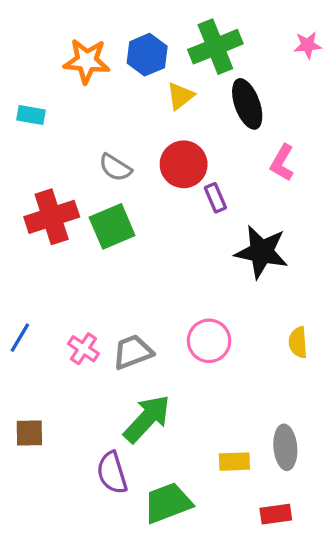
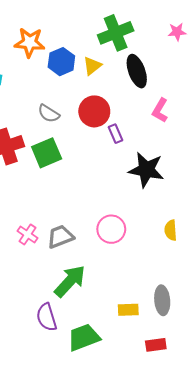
blue hexagon: (147, 55) -> (61, 62), moved

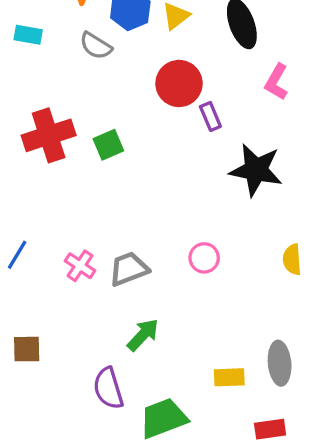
gray semicircle: (49, 114) -> (96, 46), moved
green square: (47, 153) -> (108, 145), size x0.7
pink circle: (111, 229) -> (204, 258), size x0.7
green arrow: (70, 281) -> (143, 335), size x0.7

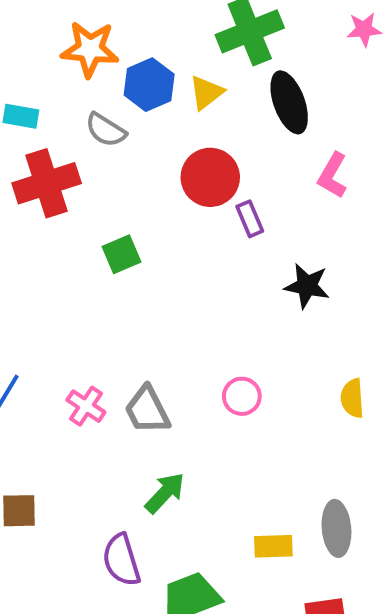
red cross: (49, 135) -> (47, 183), moved
black star: (256, 170) -> (307, 286), size x0.7
gray trapezoid: (129, 269) -> (147, 410), turned -96

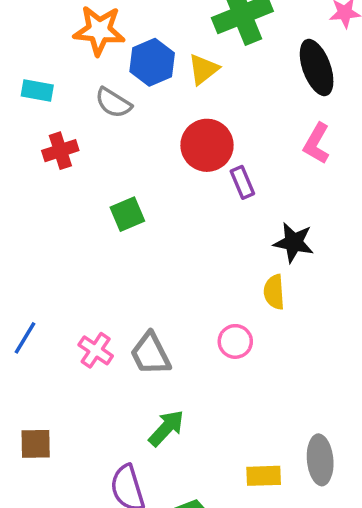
black ellipse: (289, 102) -> (317, 67), moved
red cross: (47, 183) -> (60, 151), size x0.6
yellow semicircle: (352, 398) -> (274, 292), moved

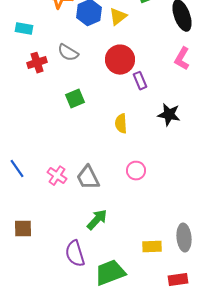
gray semicircle: (113, 103) -> (68, 53), moved
yellow semicircle: (274, 292) -> (121, 124), moved
blue line: (25, 338) -> (17, 169), turned -66

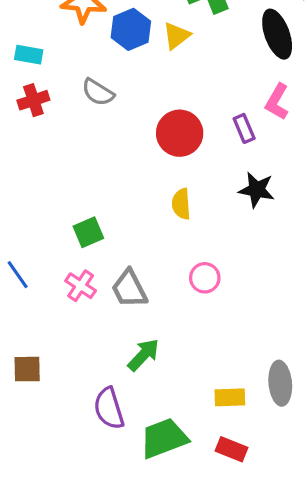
red circle: (120, 60) -> (180, 133), moved
red cross: (37, 63) -> (33, 100), moved
purple rectangle: (140, 81) -> (244, 128), moved
green square: (75, 99) -> (88, 232), moved
red rectangle: (178, 280) -> (232, 449), moved, turned 30

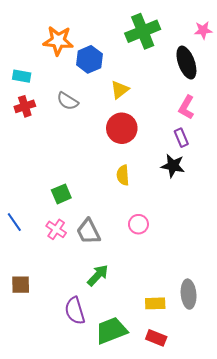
yellow triangle: (176, 36) -> (120, 90), moved
purple rectangle: (244, 128) -> (181, 138), moved

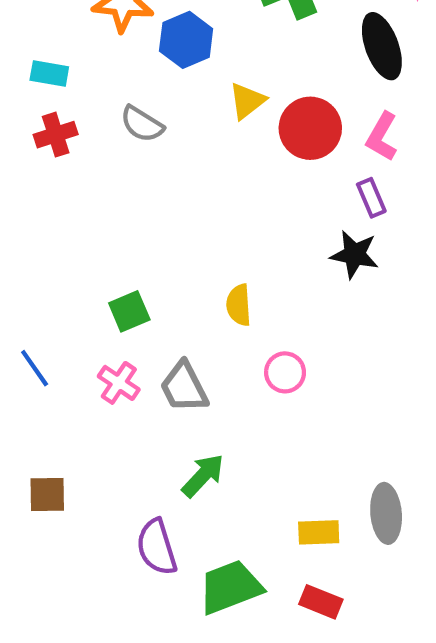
red circle: (122, 128) -> (310, 128), moved
yellow semicircle: (123, 175) -> (239, 305), moved

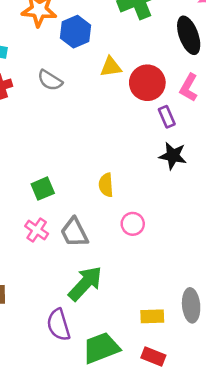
yellow triangle: (247, 101) -> (111, 67), turned 30
purple rectangle: (371, 198) -> (167, 117), moved
green arrow: (203, 476) -> (85, 283), size x1.4

